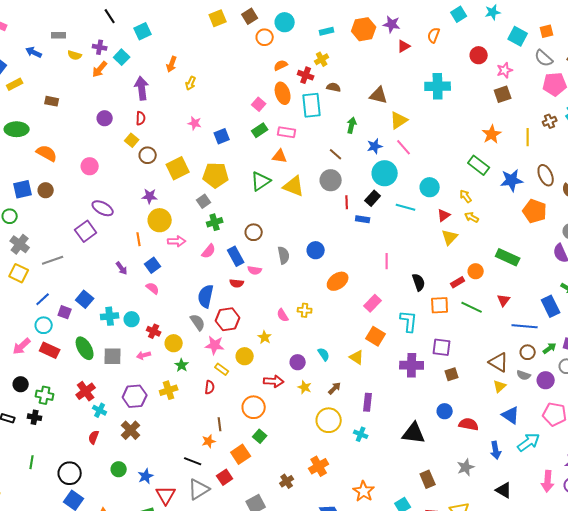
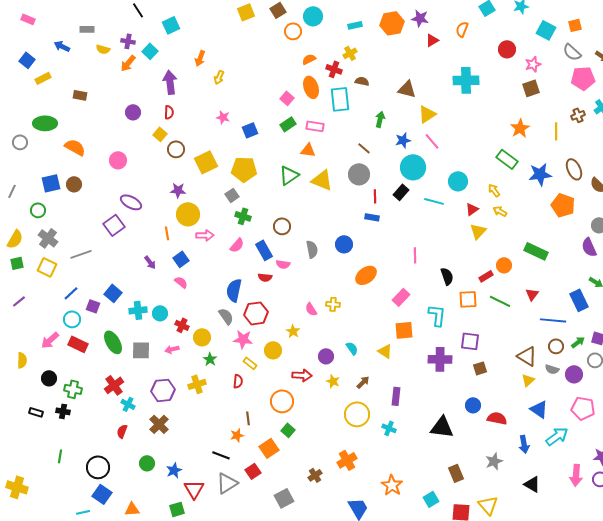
blue rectangle: (363, 219) -> (372, 217), moved
green cross: (215, 222) -> (243, 216), turned 35
orange square: (376, 336) -> (404, 330), turned -36

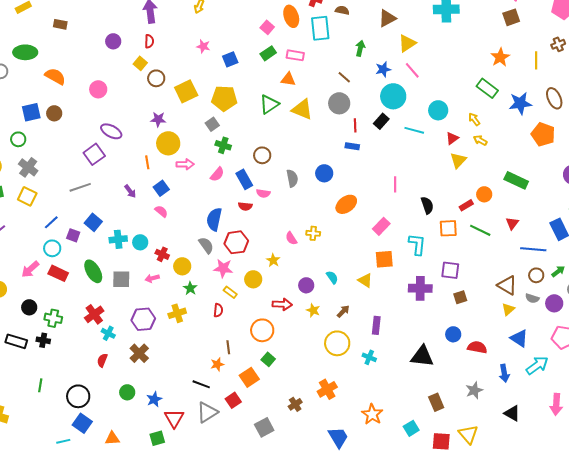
brown triangle: (407, 89) -> (387, 18), turned -42
gray line: (81, 254) -> (80, 187), moved
black rectangle: (36, 412) -> (16, 341), size x1.5

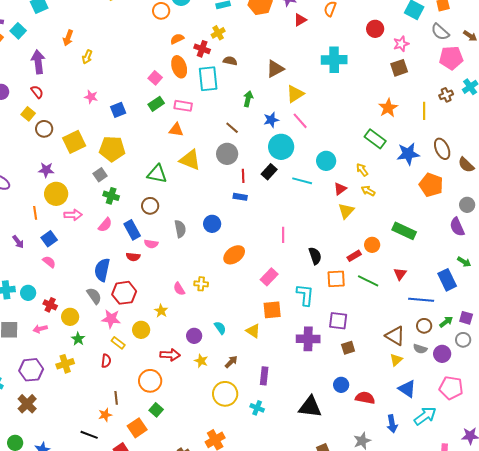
red semicircle: (149, 41) -> (37, 92), turned -40
green triangle: (269, 104) -> (157, 174), moved, turned 45

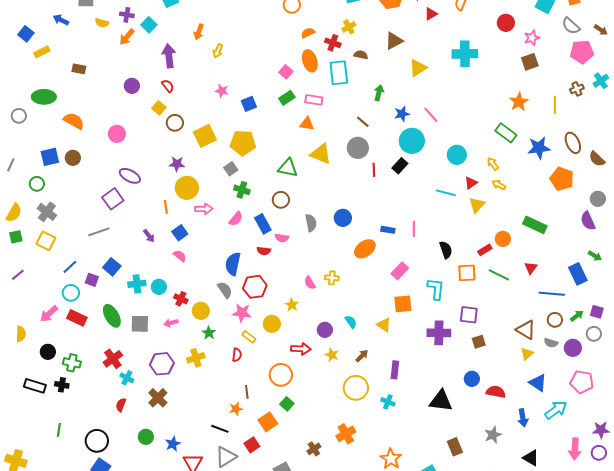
brown triangle: (275, 69) -> (394, 41), moved
yellow triangle: (295, 94) -> (418, 68), moved
cyan line: (302, 181) -> (446, 193), moved
blue rectangle: (240, 197) -> (388, 230), moved

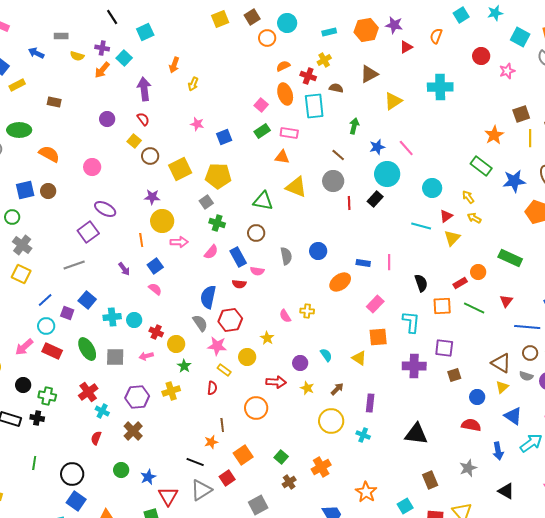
brown square: (530, 62) -> (521, 114), moved
blue circle: (472, 379) -> (477, 397), moved
green square: (287, 404) -> (281, 457), moved

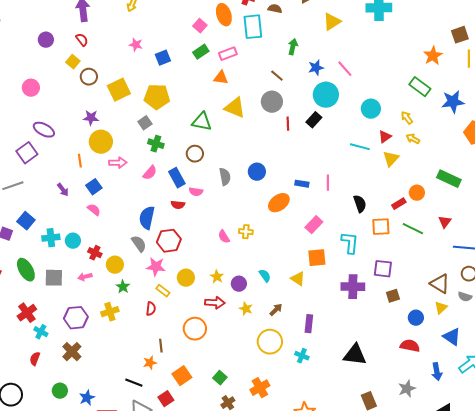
pink rectangle: (289, 133) -> (228, 54), turned -30
yellow star: (267, 338) -> (217, 277), moved

